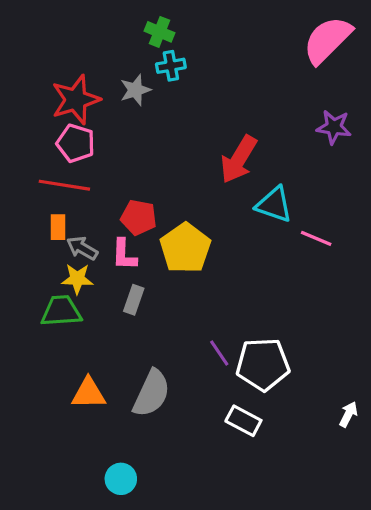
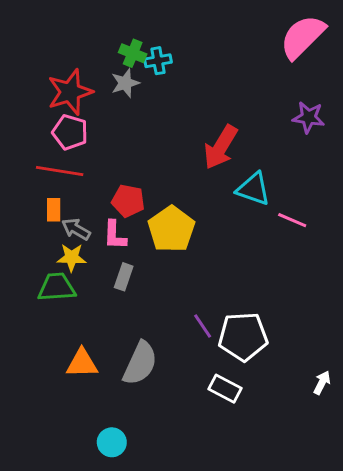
green cross: (160, 32) -> (133, 53), moved

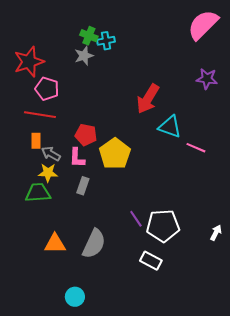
red star: (70, 92) -> (29, 62), moved
white arrow: (322, 383) -> (216, 233), moved

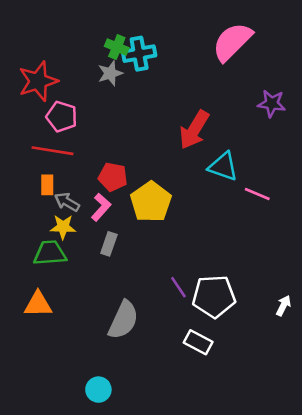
pink semicircle: (203, 25) -> (232, 42), moved
cyan cross: (106, 41) -> (139, 54), size x1.4
pink L-shape: (77, 158) -> (101, 207), turned -140
orange triangle: (55, 244) -> (38, 304), moved

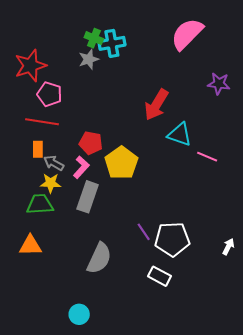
gray rectangle: (109, 244) -> (88, 197), size x1.6

